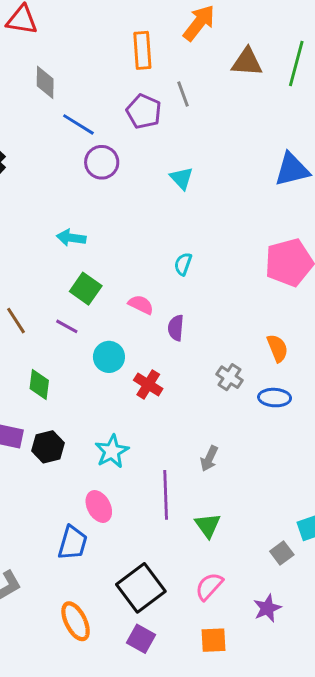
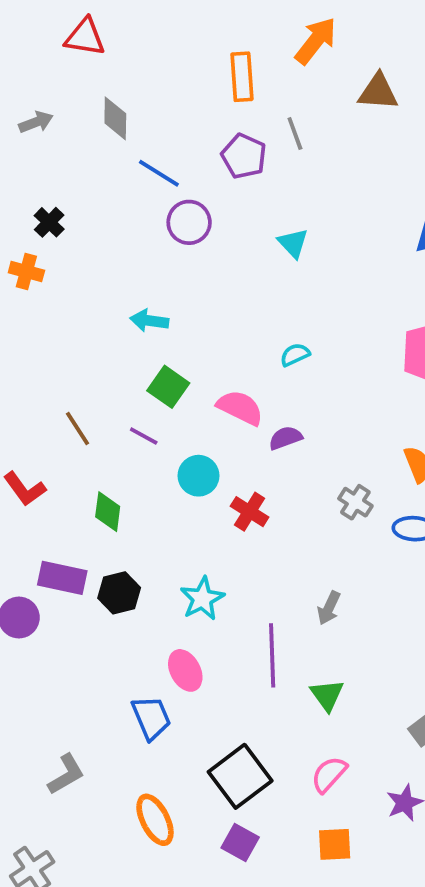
cyan semicircle: (183, 264) -> (295, 355), turned 45
pink semicircle: (141, 305) -> (240, 408), size x1.4
purple semicircle: (176, 328) -> (285, 438), turned 65
blue trapezoid: (73, 543) -> (151, 718), turned -39

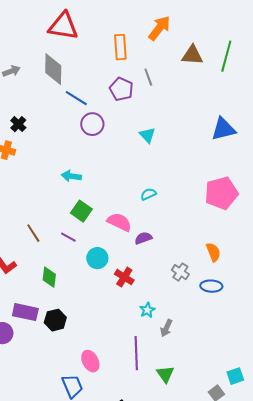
red triangle: (85, 37) -> (63, 26), moved, size x1.4
gray diamond: (115, 118) -> (53, 69), size x1.4
cyan star: (202, 599) -> (147, 310), moved, size x0.7

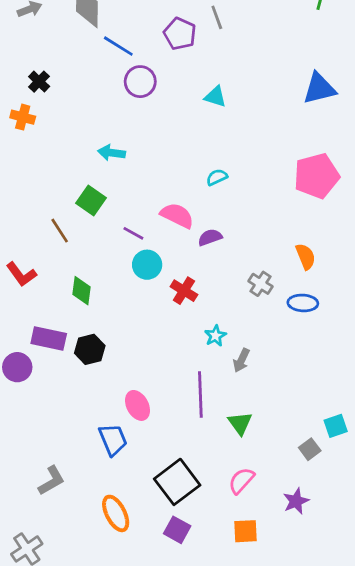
cyan triangle: (147, 135) -> (215, 97), turned -30
green square: (81, 211) -> (91, 200), moved
purple line: (68, 237) -> (133, 233), moved

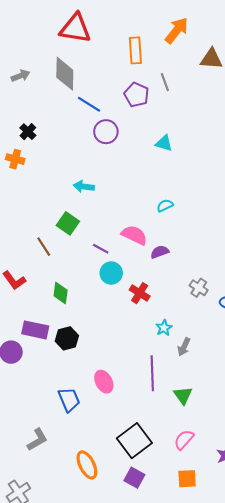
blue trapezoid: (113, 440) -> (69, 400), moved

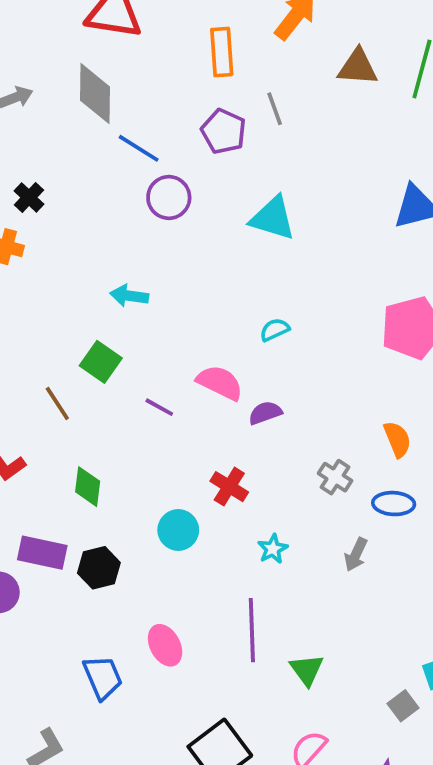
cyan triangle: (164, 143) -> (273, 218), size x1.5
cyan circle: (111, 273) -> (178, 530), moved
gray arrow: (184, 347) -> (356, 555), moved

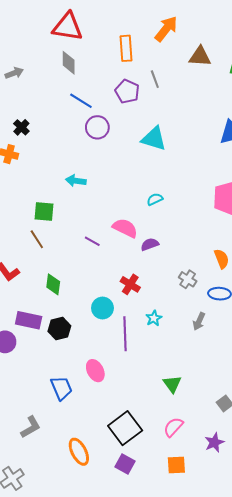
gray diamond: (95, 94) -> (69, 63), moved, size x0.7
green square: (101, 362) -> (44, 212), moved, turned -30
purple line: (252, 630) -> (125, 334), moved

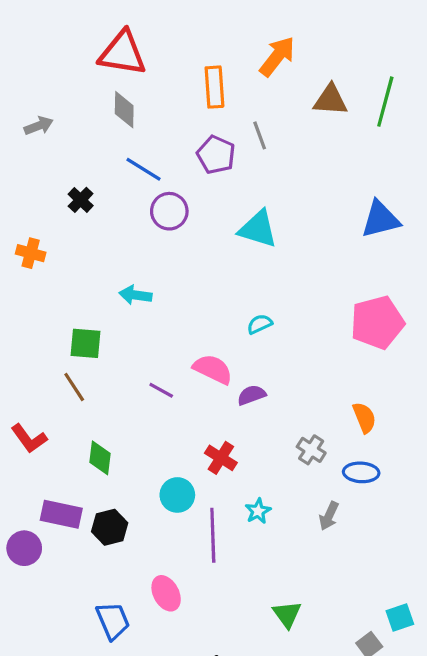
black cross: (21, 127) -> (81, 200), moved

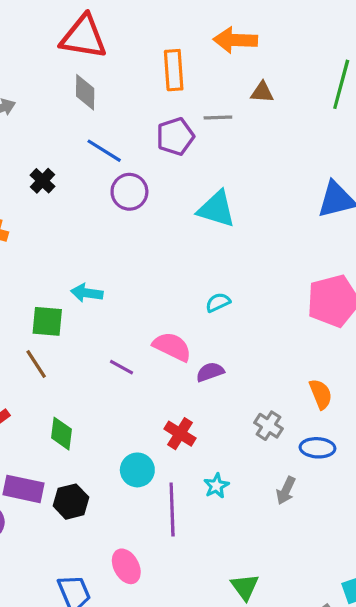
orange arrow: (277, 56) -> (235, 40), turned -126
brown triangle: (331, 100) -> (262, 92), moved, size x0.7
gray line: (260, 135) -> (218, 117), turned -72
purple pentagon: (216, 155) -> (175, 136), turned 30
cyan arrow: (135, 295) -> (87, 293), moved

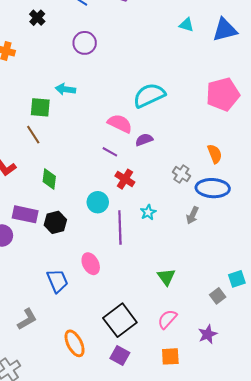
purple circle: (129, 192) -> (85, 43), moved
cyan triangle: (216, 209) -> (186, 25), moved, size x0.6
cyan semicircle: (218, 302) -> (149, 95), size x2.0
purple line: (122, 367) -> (110, 152), moved
blue ellipse: (318, 448) -> (213, 188), size x1.5

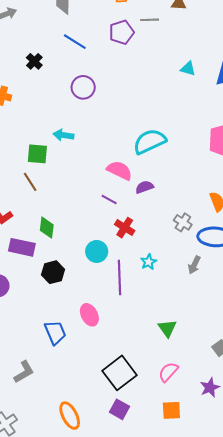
purple rectangle: (25, 214) -> (22, 247), moved
orange ellipse: (75, 343) -> (70, 416), moved

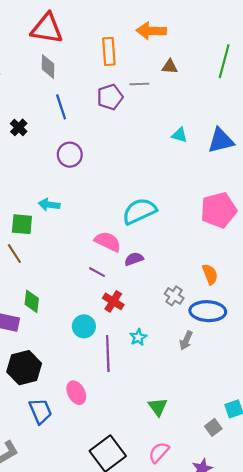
blue line: (75, 42) -> (61, 107), turned 40
black hexagon: (53, 272) -> (24, 368), moved, size x1.4

